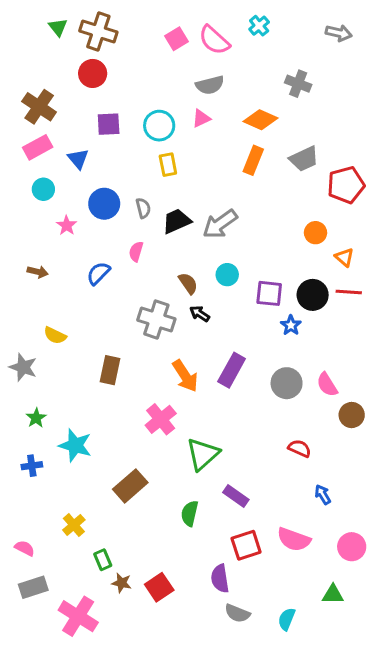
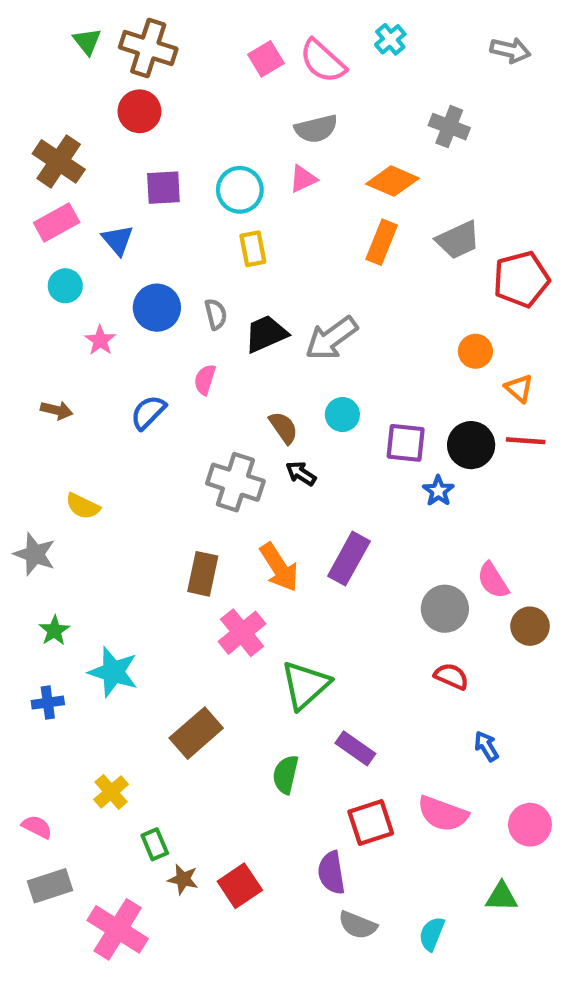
brown rectangle: (110, 370) -> (203, 574), moved
gray circle: (287, 383) -> (445, 609), moved

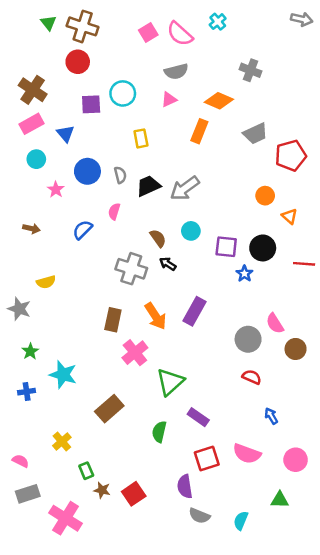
gray arrow: (510, 50) -> (302, 19), moved
cyan circle: (240, 190) -> (123, 93), moved
orange rectangle: (382, 242) -> (199, 131), moved
red line: (526, 441) -> (304, 264), moved
yellow semicircle: (83, 506) -> (46, 282), turned -42

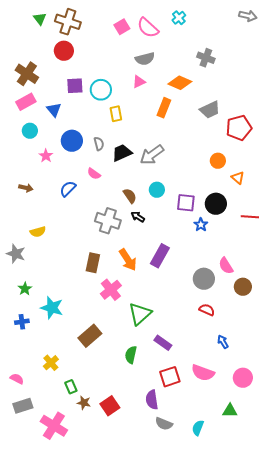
cyan circle: (123, 93) -> (101, 90), moved
pink semicircle: (114, 211) -> (94, 174), turned -72

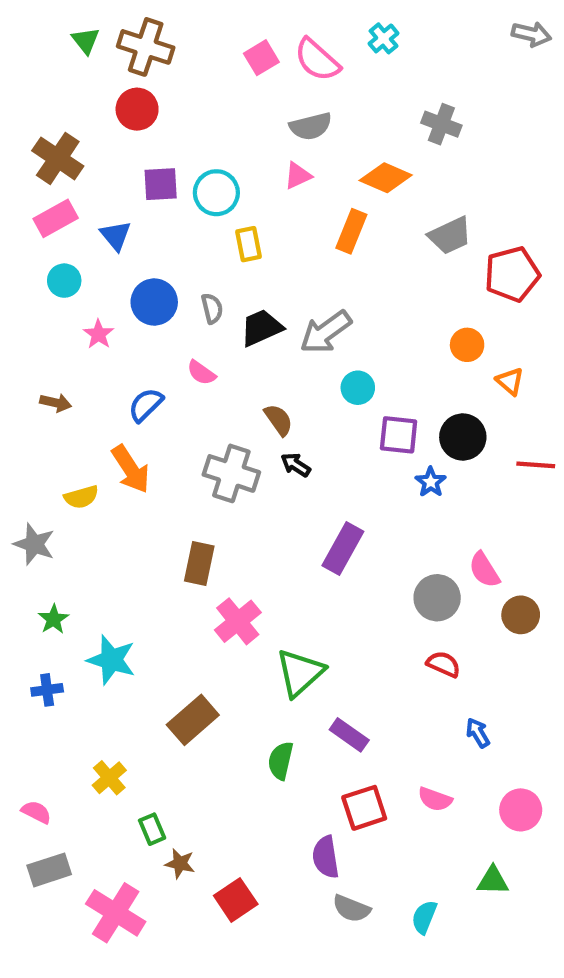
cyan circle: (157, 190) -> (358, 388), moved
orange arrow: (128, 260) -> (131, 469), moved
pink semicircle: (203, 373) -> (435, 799), size x0.7
red square: (110, 406) -> (236, 900), moved

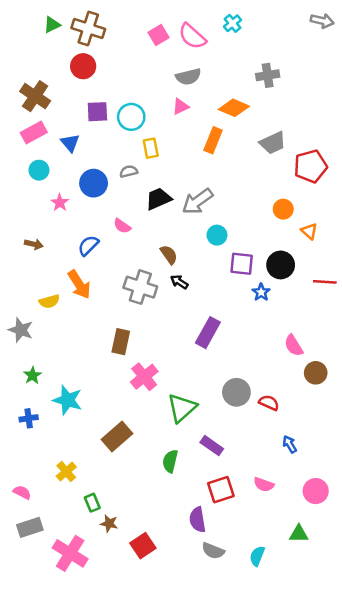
green triangle: (86, 41) -> (52, 25), turned 42
gray cross: (441, 124) -> (268, 75), turned -30
gray semicircle: (212, 308) -> (129, 171), moved, turned -90
gray circle: (437, 598) -> (236, 392), moved

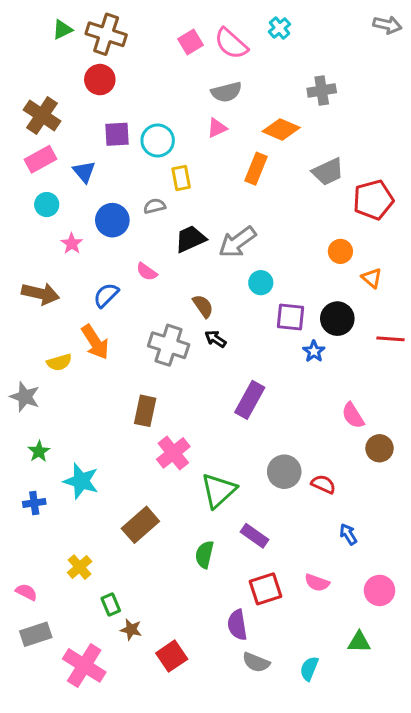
brown arrow: (34, 244) -> (40, 294), size x1.6

